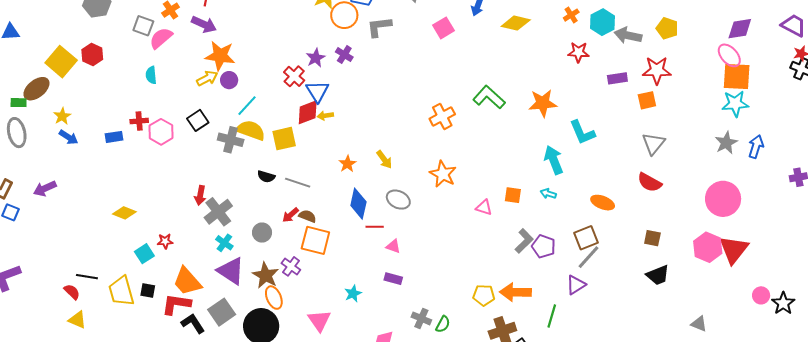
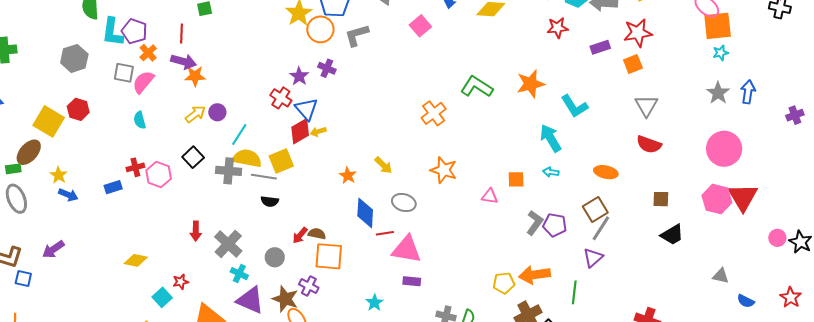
orange star: (220, 56) -> (195, 76), moved, size x0.7
cyan star: (735, 104) -> (721, 53), size x0.6
gray line: (298, 183) -> (264, 177), moved
red arrow: (200, 195) -> (196, 231), moved
pink triangle: (393, 246) -> (407, 249), size x2.0

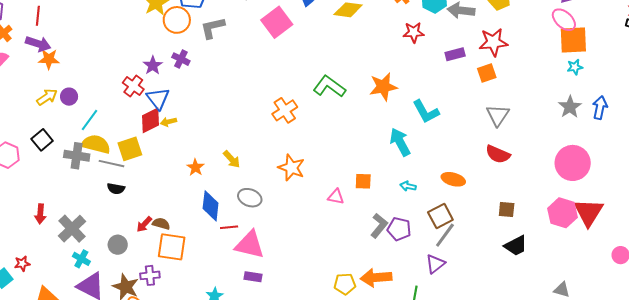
pink square: (420, 26) -> (277, 22), size x1.4
cyan arrow: (551, 172) -> (408, 186), moved
purple cross: (309, 286) -> (150, 275), turned -36

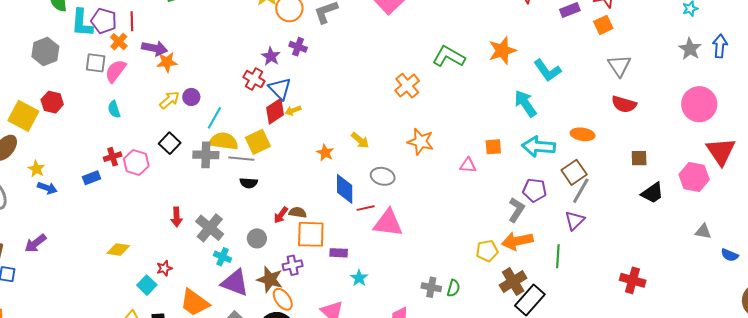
red line: (38, 16) -> (132, 21), moved
cyan arrow: (408, 186) -> (539, 147), size x2.0
pink hexagon: (562, 213) -> (694, 177), moved
gray L-shape: (379, 226) -> (516, 210), moved
purple rectangle: (253, 277) -> (339, 253), moved

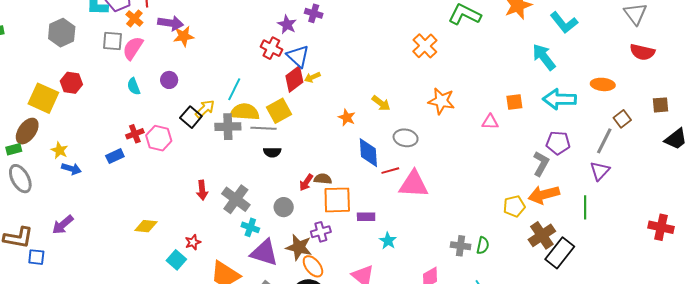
purple circle: (191, 97) -> (169, 80), moved
yellow arrow: (169, 100) -> (205, 109), moved
brown square: (574, 172) -> (622, 119), moved, size x0.7

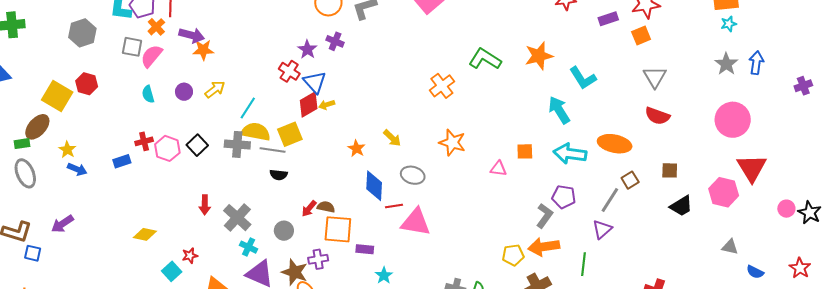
orange ellipse: (603, 84) -> (615, 144), size x1.4
yellow arrow: (205, 109) -> (215, 89), moved
black square: (191, 117) -> (197, 145), moved

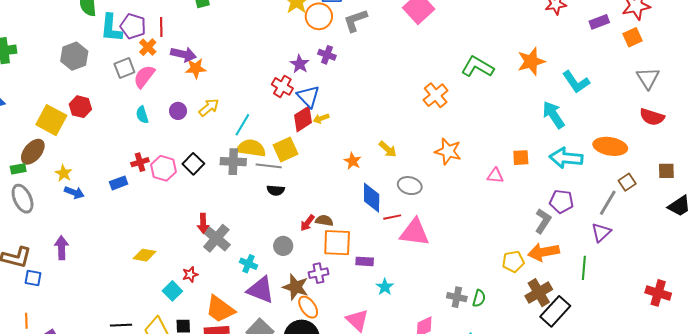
gray square: (132, 47) -> (124, 68), turned -30
gray cross: (237, 218) -> (216, 238), moved
purple arrow: (62, 224) -> (62, 248), turned 125

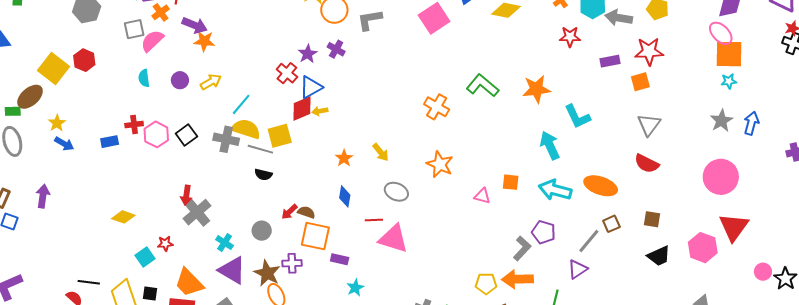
orange cross: (436, 95) -> (437, 107), turned -30
blue triangle: (308, 96) -> (311, 87), turned 35
blue diamond: (372, 198) -> (345, 196), moved, size x0.7

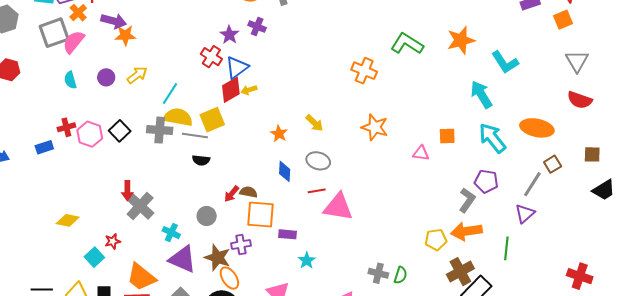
gray square: (134, 29) -> (54, 33), size x1.4
cyan arrow: (555, 190) -> (492, 138), turned 44
gray ellipse: (396, 192) -> (318, 161), moved

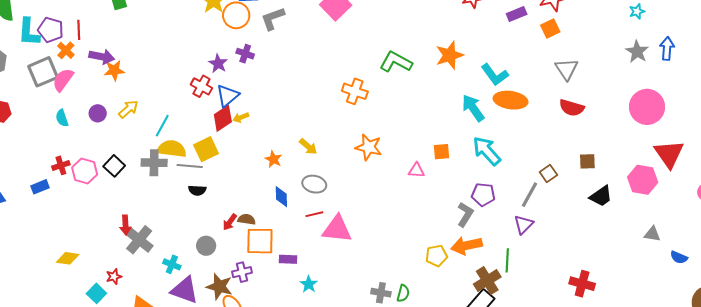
orange ellipse: (537, 128) -> (511, 100), moved
brown cross: (460, 272) -> (487, 281), moved

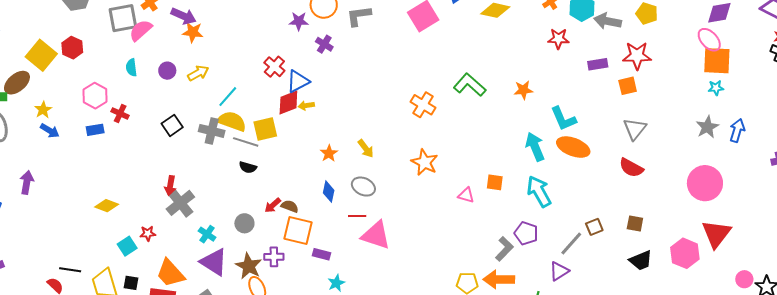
orange star: (450, 55) -> (523, 90), size x0.7
purple star: (218, 63) -> (299, 21), moved, turned 30
red cross: (61, 165) -> (120, 114), turned 30
pink hexagon: (85, 171) -> (95, 96), moved

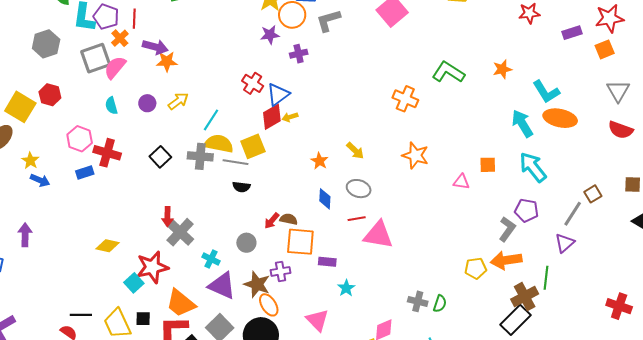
purple cross: (324, 44) -> (299, 54), turned -36
red cross: (120, 114) -> (107, 153), size x1.5
red star: (148, 233) -> (152, 267), size x2.0

